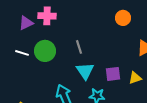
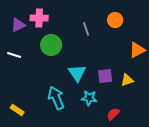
gray line: (79, 47) -> (86, 29), moved
green circle: (45, 51) -> (51, 45), moved

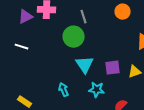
gray line: (86, 29) -> (84, 17), moved
green circle: (51, 45) -> (74, 37), moved
cyan arrow: (56, 98) -> (64, 90), size x0.6

